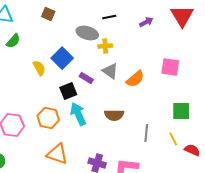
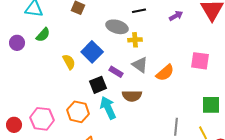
brown semicircle: (114, 115) -> (132, 96), moved

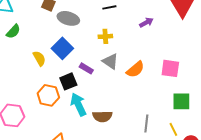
purple arrow: (176, 16) -> (146, 22), moved
gray ellipse: (117, 27) -> (68, 18), moved
pink square: (200, 61) -> (170, 68), moved
brown semicircle: (132, 96) -> (102, 116), moved
orange hexagon: (78, 112) -> (48, 95), moved

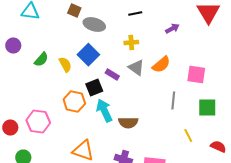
green semicircle: (13, 31) -> (41, 60), moved
orange semicircle: (135, 69) -> (161, 64), moved
gray line: (146, 123) -> (173, 100), moved
yellow line: (173, 129) -> (188, 136), moved

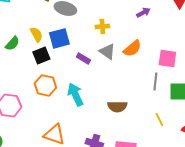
blue square: (88, 54) -> (59, 38), turned 30
yellow semicircle: (65, 64) -> (36, 34), moved
black square: (94, 88) -> (41, 55), moved
gray line: (173, 100) -> (155, 81), moved
brown semicircle: (128, 122) -> (117, 106), moved

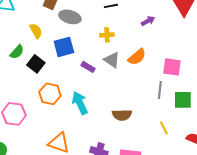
yellow semicircle: (36, 34) -> (36, 31), moved
black square: (41, 55) -> (36, 64), moved, turned -30

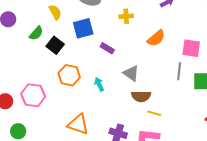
gray triangle: (112, 60) -> (131, 73), moved
cyan arrow: (80, 103) -> (99, 84), size x0.6
yellow line: (164, 128) -> (154, 113), moved, turned -48

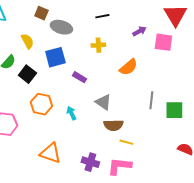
pink square: (191, 48) -> (163, 42), moved

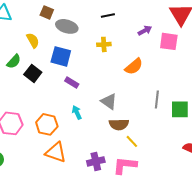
blue square: (55, 57) -> (61, 56), turned 30
purple rectangle: (79, 77) -> (72, 82), moved
orange hexagon: (41, 104) -> (47, 124), moved
yellow line: (126, 142) -> (132, 141), turned 32
purple cross: (90, 162) -> (96, 161), turned -30

